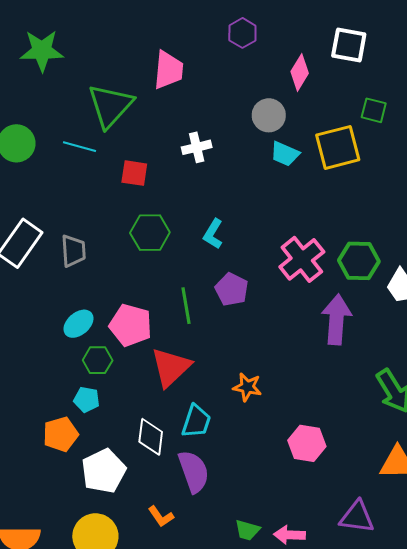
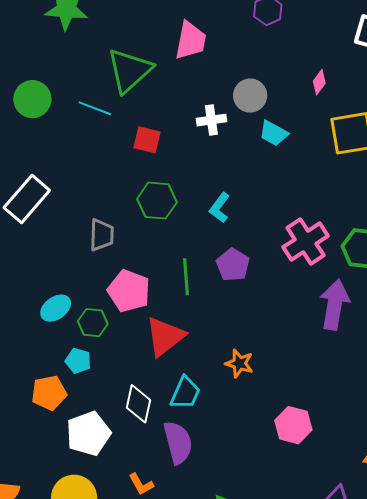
pink diamond: (300, 72) -> (319, 82), moved, size x0.7
gray circle: (269, 115) -> (250, 96), moved
cyan trapezoid: (285, 154) -> (274, 133), moved
gray trapezoid: (73, 251) -> (102, 235), moved
cyan ellipse: (78, 324) -> (56, 308), moved

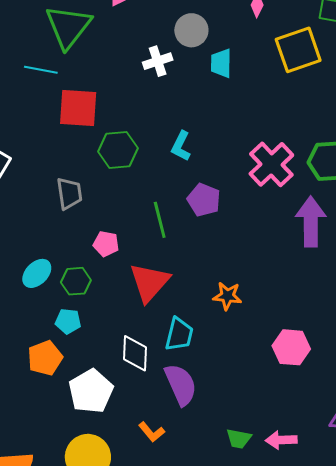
cyan trapezoid: (274, 133) -> (221, 63), turned 72
red square: (147, 140) -> (78, 108), moved, size x1.5
pink pentagon: (129, 291) -> (106, 244), size x0.6

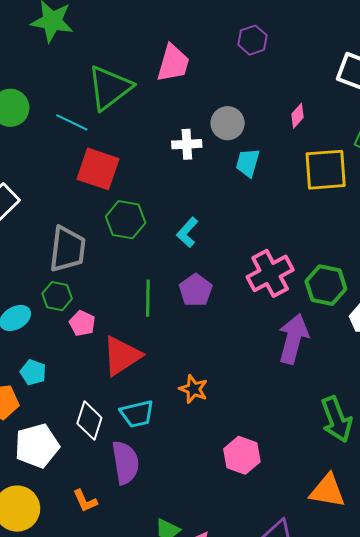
gray trapezoid: (69, 193) -> (67, 249), size x1.4
pink pentagon: (106, 244) -> (82, 323), moved
green hexagon: (76, 281) -> (57, 296), moved
cyan trapezoid: (179, 334) -> (137, 414), turned 48

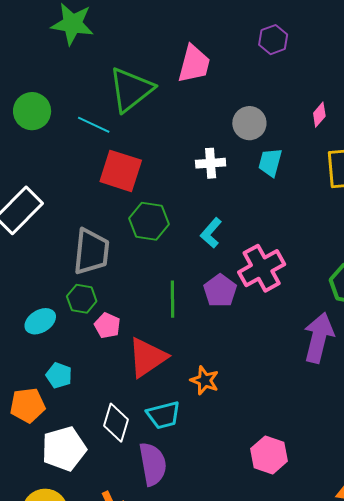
white cross: (187, 144) -> (211, 163), moved
pink cross: (270, 273) -> (262, 268), moved
orange star: (193, 389) -> (205, 380), moved

